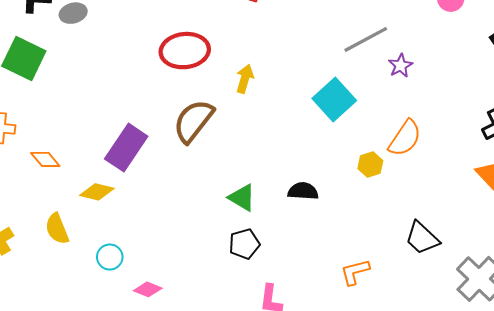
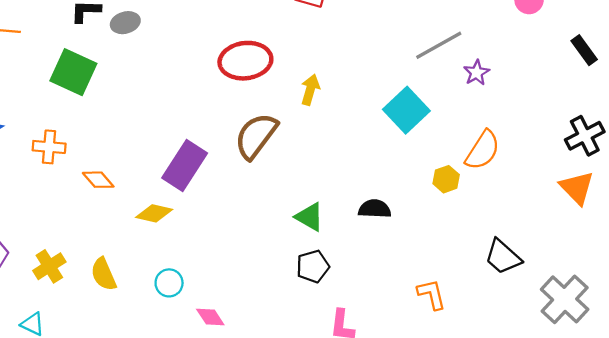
yellow semicircle: (57, 229) -> (104, 274), moved
orange L-shape: (355, 272) -> (432, 294), turned 92
pink diamond: (148, 289) -> (210, 317), turned 36

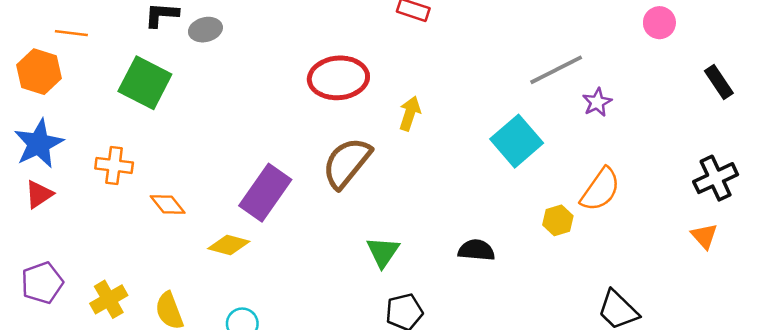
orange triangle: (577, 188) -> (704, 236), size x0.7
green triangle: (310, 217) -> (383, 252), moved, turned 32

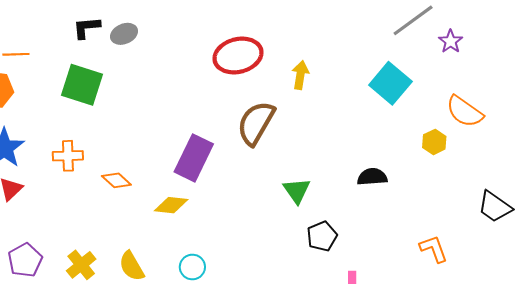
orange semicircle: (600, 190) -> (465, 112), turned 99

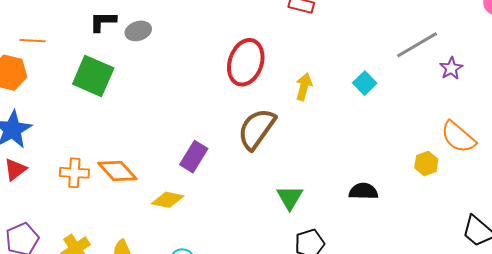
red ellipse: (238, 55) -> (246, 62), turned -63
cyan square: (390, 83) -> (365, 83), moved, size x0.6
orange cross: (68, 156) -> (74, 173), moved
purple rectangle: (194, 158) -> (194, 157), size x0.7
orange diamond: (116, 180) -> (117, 171), size x1.4

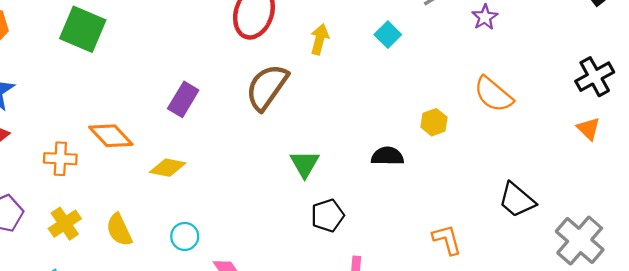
purple rectangle: (194, 157) -> (183, 99), moved
yellow hexagon: (426, 164) -> (434, 122), moved
orange cross: (74, 173) -> (60, 159), moved

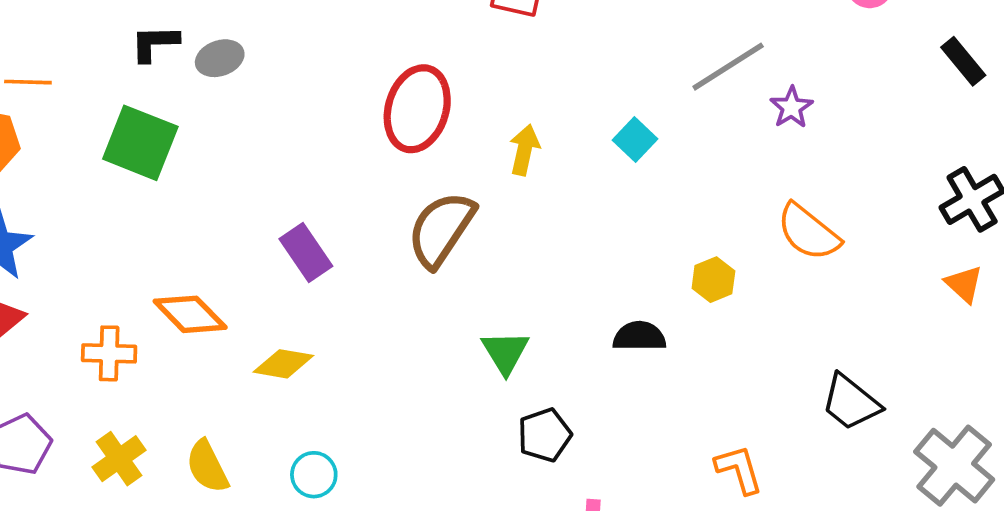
purple rectangle: (183, 99) -> (306, 252), turned -64

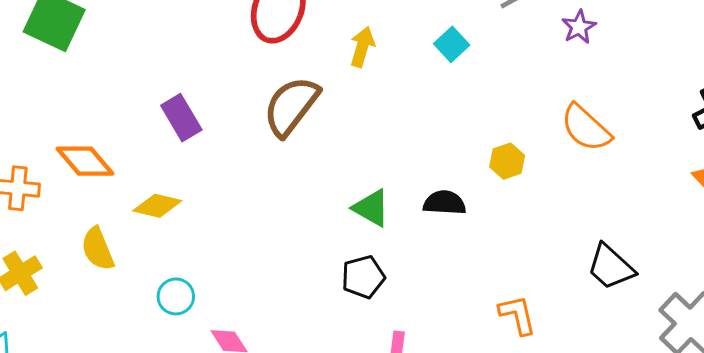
green triangle: (505, 352) -> (371, 208), moved, turned -33
yellow semicircle: (207, 466) -> (98, 249), moved

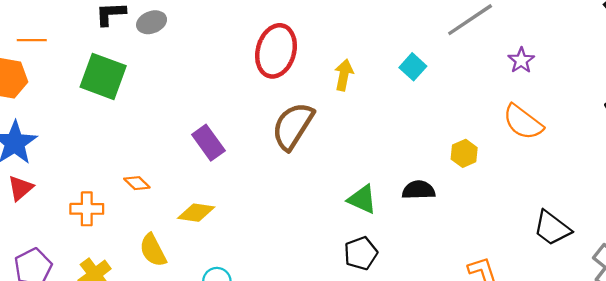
purple star: (579, 27) -> (521, 60), moved
orange diamond: (85, 161) -> (137, 183), size x0.6

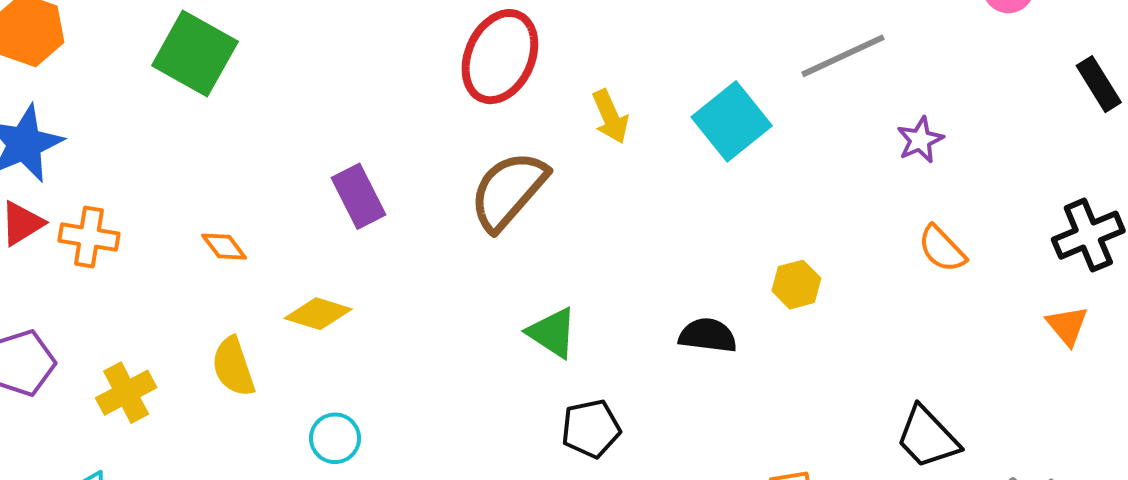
cyan square: (413, 67) -> (732, 121), size x1.6
yellow arrow: (344, 75) -> (610, 117), turned 136
orange semicircle: (523, 122) -> (942, 249), moved, size x0.7
green triangle: (362, 199) -> (552, 333), moved
orange cross: (87, 209) -> (89, 237), moved

